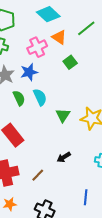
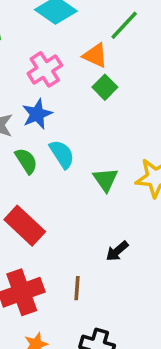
orange triangle: (59, 37) -> (95, 55), moved
brown line: (38, 175) -> (77, 288), turned -32

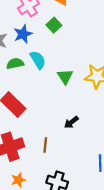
green square: (105, 87) -> (54, 25), moved
green semicircle: (26, 161) -> (15, 64), turned -70

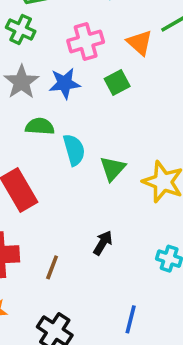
cyan semicircle: (38, 60) -> (74, 150), moved
black arrow: (71, 122) -> (103, 243), turned 144

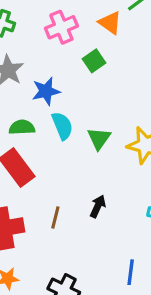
blue star: (65, 83) -> (46, 91), moved
green semicircle: (40, 126) -> (22, 127), moved
brown line: (52, 267) -> (55, 218), moved

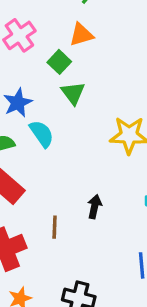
orange triangle: (110, 23) -> (81, 35), moved, turned -40
green triangle: (99, 139) -> (73, 93), moved

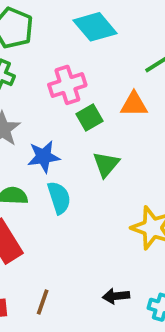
green square: (59, 62) -> (89, 118), moved
black arrow: (95, 207) -> (116, 296), moved, turned -125

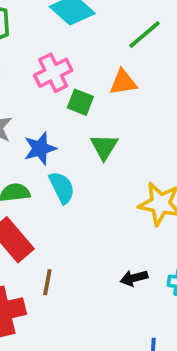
green square: (89, 118) -> (80, 102), turned -30
brown line: (43, 302) -> (47, 282), moved

